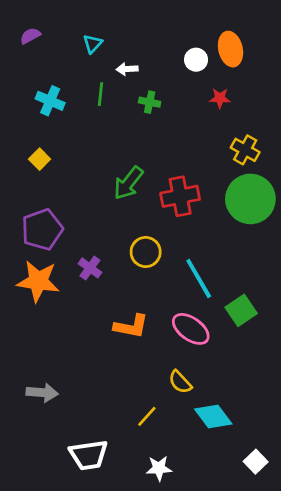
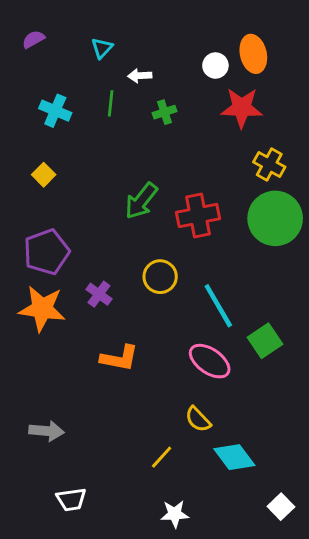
red star: (220, 98) -> (242, 108), size x1.8
green cross: (150, 102) -> (164, 112), turned -30
orange L-shape: (131, 326) -> (119, 358), moved
white trapezoid: (89, 455) -> (71, 499), moved, size x0.7

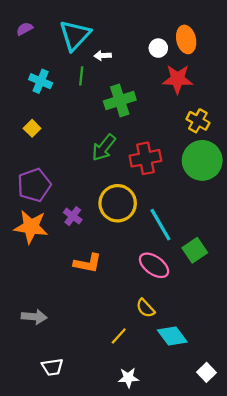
cyan triangle: (102, 48) -> (75, 35), size x2.0
green cross: (164, 112) -> (120, 100), moved, size x1.8
yellow circle: (160, 277) -> (118, 203), size x1.5

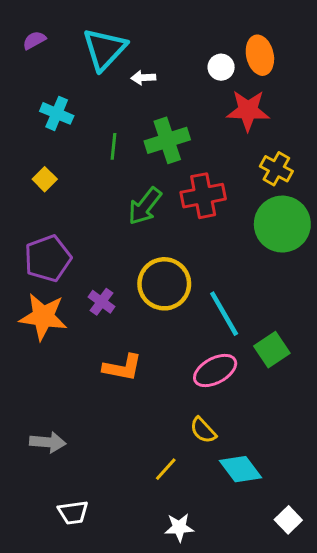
green line: (81, 76) -> (113, 146), moved
red cross: (145, 158) -> (203, 196), moved
pink ellipse: (154, 265) -> (215, 370), turned -64

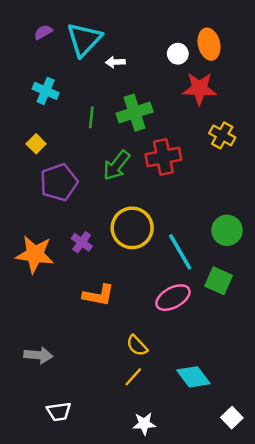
purple semicircle: (34, 40) -> (43, 32), moved
green circle: (282, 224) -> (227, 230), moved, size x0.7
purple pentagon: (48, 258) -> (59, 182), moved
green square: (272, 350) -> (219, 281), turned -32
yellow semicircle: (203, 430) -> (137, 346), moved

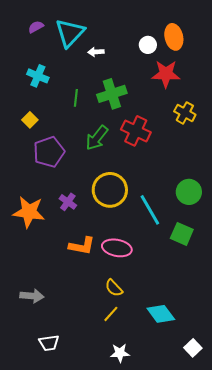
red cross: (163, 157) -> (136, 131), turned 36
pink ellipse: (173, 298) -> (117, 248), moved, turned 40

